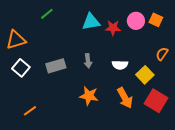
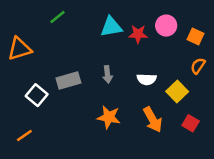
orange square: (156, 20) -> (195, 37), moved
white square: (21, 68) -> (37, 95), moved
red square: (156, 101) -> (191, 123), size x0.6
orange line: (30, 111) -> (24, 135), moved

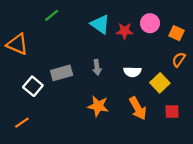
cyan triangle: (111, 27) -> (100, 24), turned 45
orange triangle: (20, 49) -> (17, 44), turned 40
red square: (191, 123) -> (172, 112), turned -32

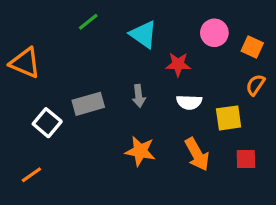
green line: (52, 15) -> (88, 22), moved
red star: (125, 31) -> (178, 64), moved
yellow square: (160, 83) -> (229, 118), turned 36

